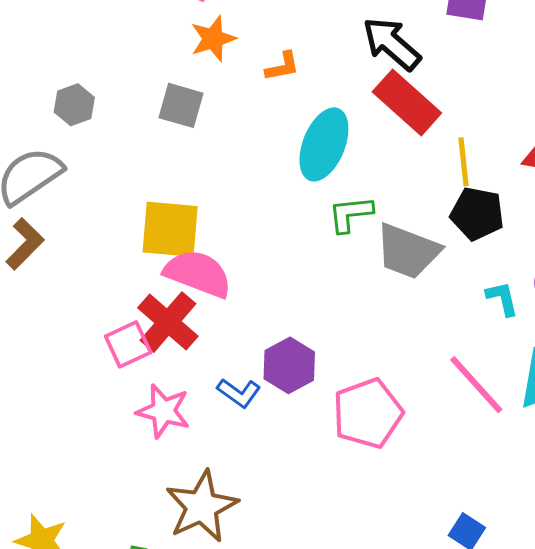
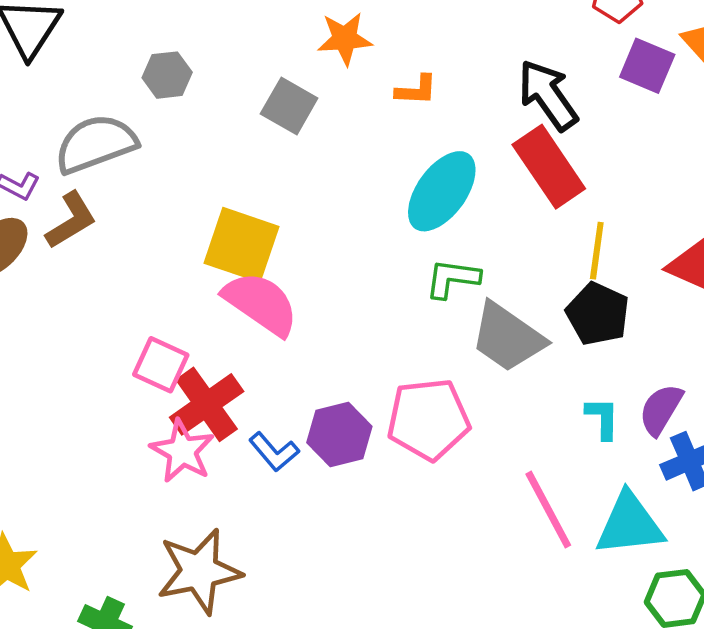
red cross: (168, 322) -> (207, 404), moved
pink square: (128, 344) -> (161, 365), turned 36
pink pentagon: (368, 413) -> (428, 419), moved

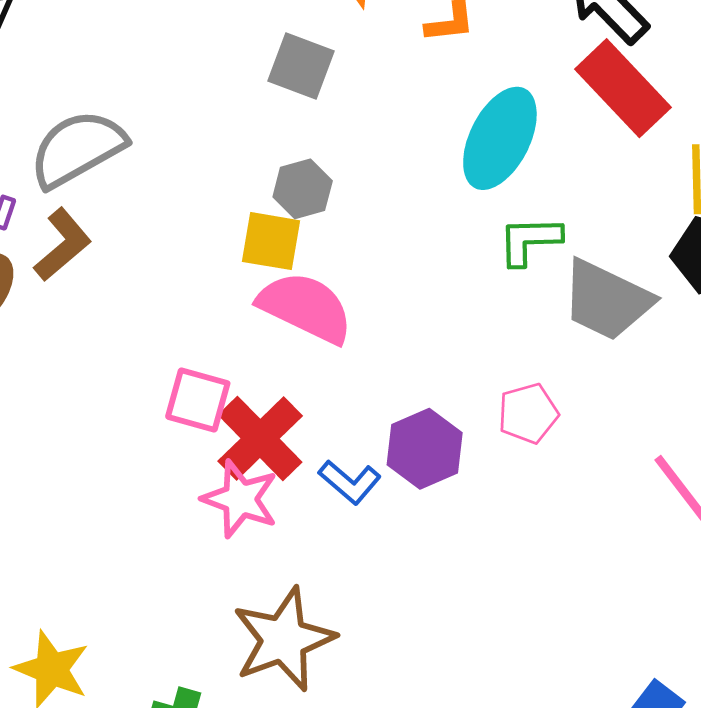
gray hexagon: (167, 75) -> (303, 189), moved
yellow square: (242, 245) -> (271, 241), size x0.7
pink pentagon: (428, 419) -> (528, 413), size x0.6

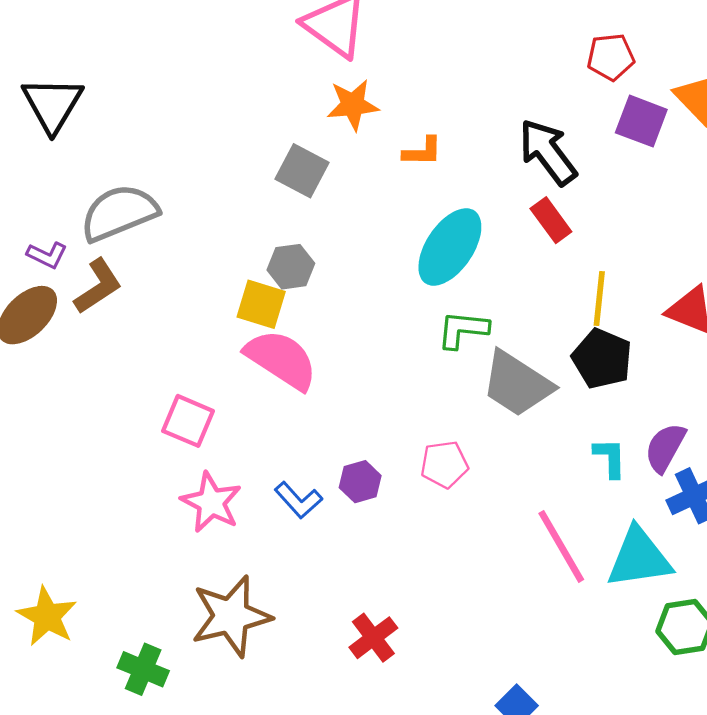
red rectangle: (623, 88) -> (551, 220), size x0.6
red cross: (260, 438) -> (373, 638), moved, size x0.7
purple hexagon: (425, 449) -> (360, 482), size x0.7

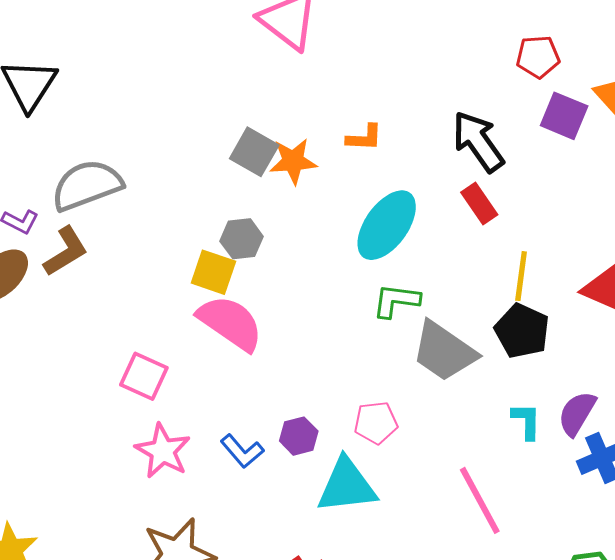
orange star: (353, 105) -> (293, 161), moved
cyan triangle: (639, 558) -> (347, 486), moved

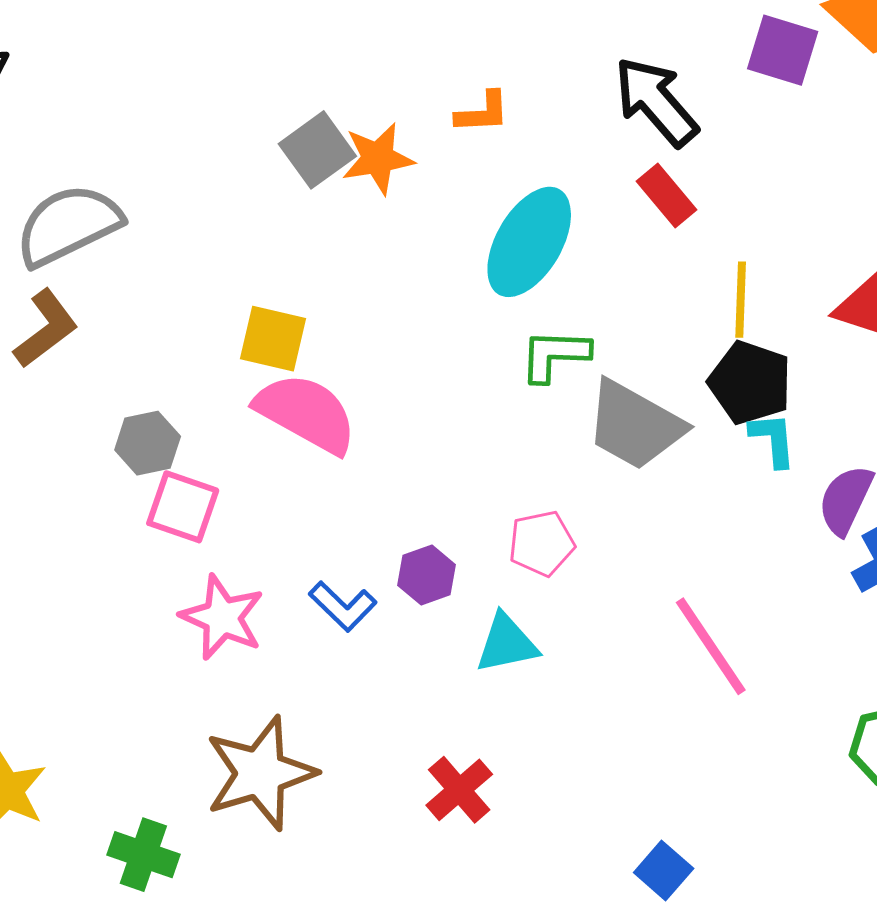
gray square: (254, 152) -> (317, 150), turned 30
gray hexagon: (242, 239) -> (148, 443), moved
cyan L-shape: (526, 421) -> (773, 440), moved
cyan triangle: (347, 486) -> (507, 643), size x0.7

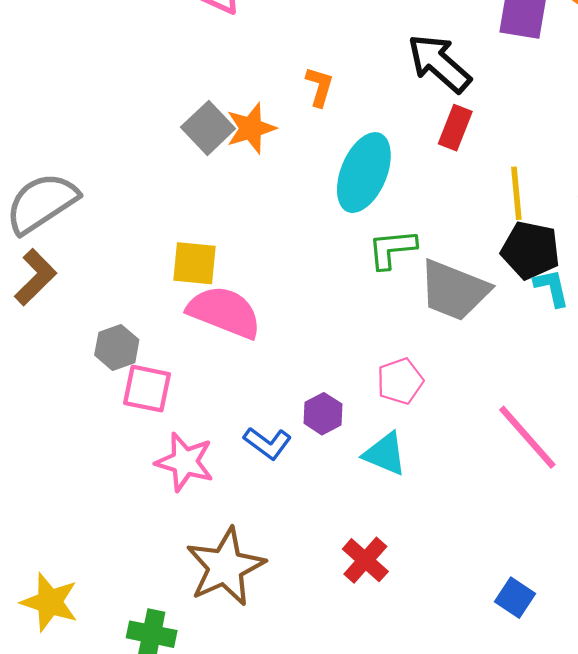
orange L-shape: (482, 112) -> (320, 87), turned -63
red rectangle: (667, 196) -> (455, 128), turned 69
cyan triangle: (507, 643) -> (385, 454), turned 42

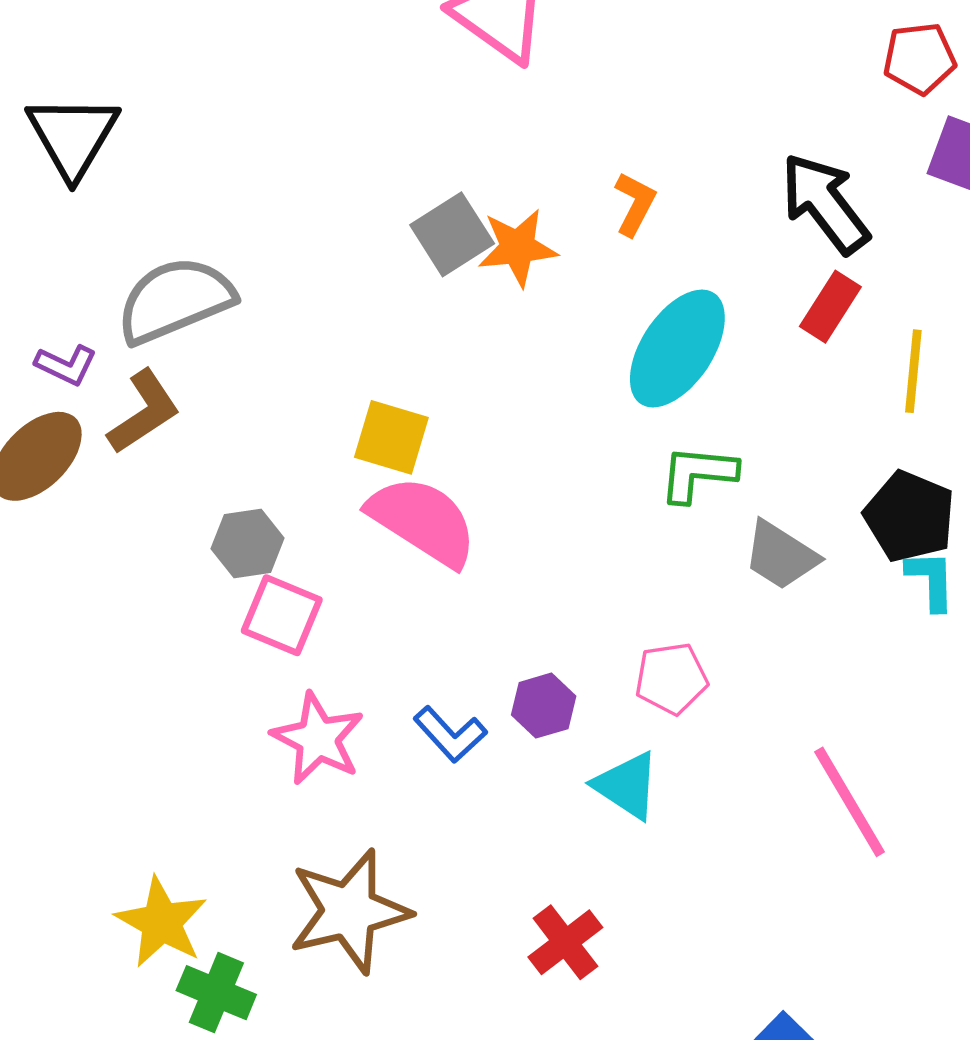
yellow line: (516, 193) -> (913, 371), moved
gray trapezoid: (454, 290) -> (781, 555), size x0.7
yellow star: (50, 602) -> (161, 922), moved

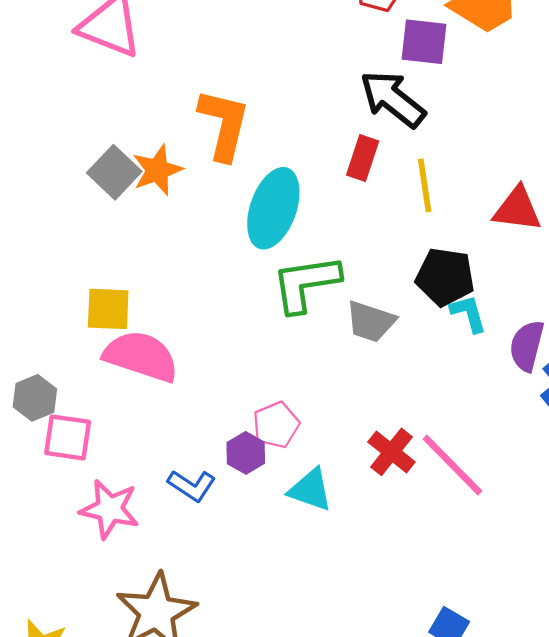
black arrow: (825, 203) -> (393, 99), moved
orange L-shape: (635, 204) -> (224, 124), size x1.8
green L-shape: (698, 474) -> (306, 283), size x1.4
pink pentagon: (671, 678) -> (276, 425), moved
red cross: (565, 942) -> (391, 452), moved

